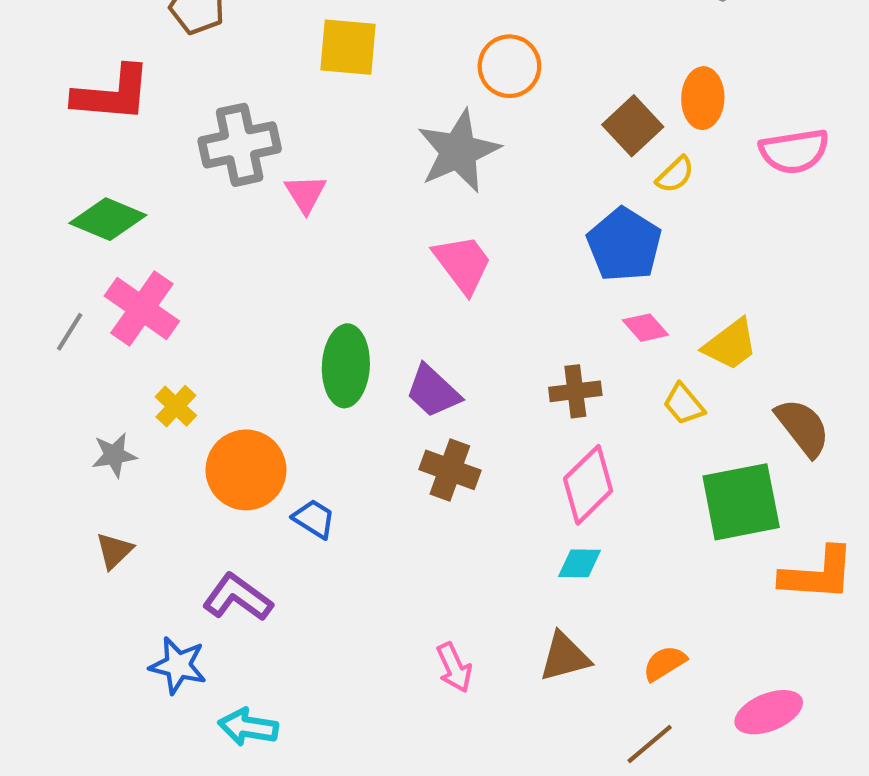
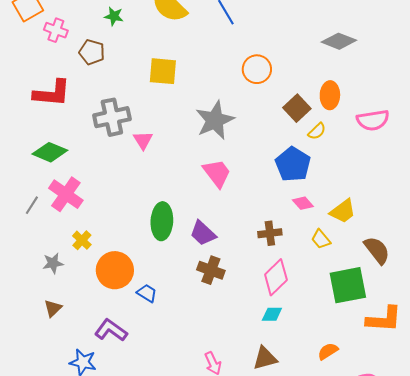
orange circle: (509, 66) -> (257, 69), moved
orange semicircle: (665, 663) -> (328, 351), moved

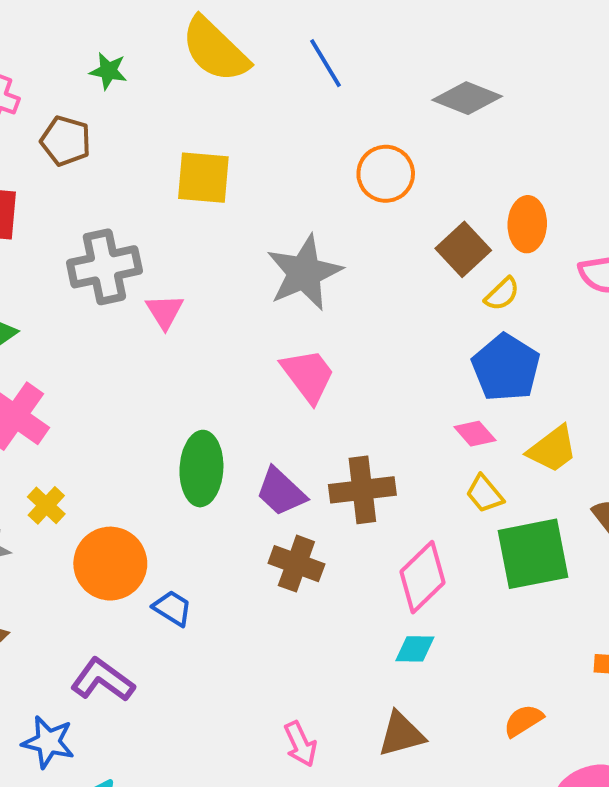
gray diamond: (339, 41) -> (467, 98), moved
blue pentagon: (293, 164) -> (506, 368), moved
brown cross: (270, 233) -> (362, 490), moved, size x1.4
yellow trapezoid: (321, 239) -> (485, 494), moved
green square: (348, 285) -> (533, 554), moved

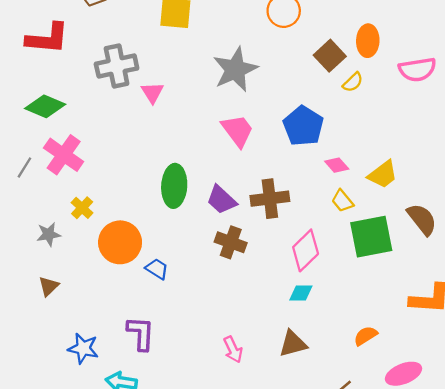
blue pentagon: (506, 368) -> (303, 126), moved
purple L-shape: (103, 680) -> (141, 333), moved, turned 57

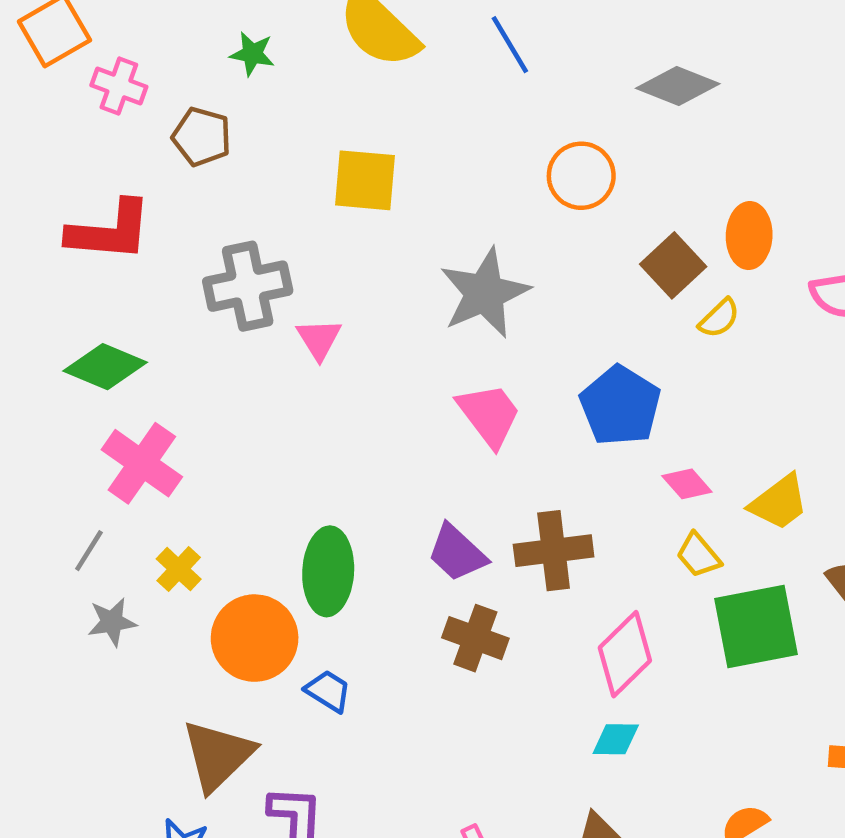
gray line: (24, 167) -> (89, 551), moved
green ellipse: (174, 186) -> (328, 571), moved
brown triangle: (49, 286) -> (218, 755), moved, size x1.8

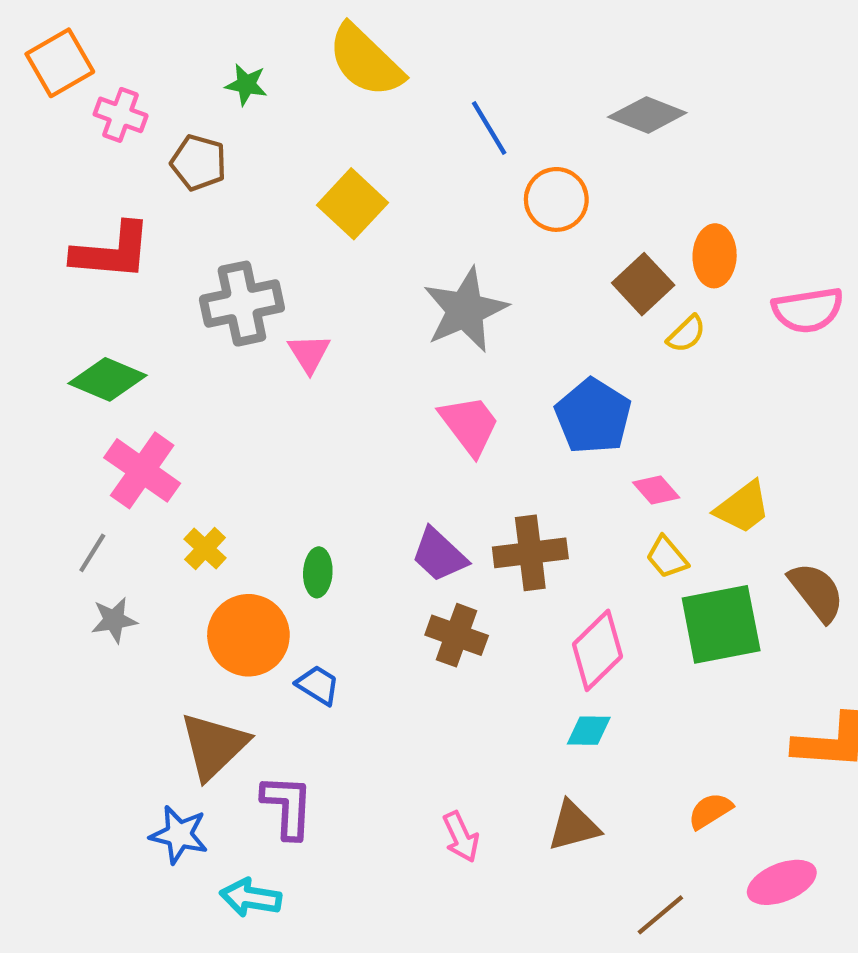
blue line: (510, 45) -> (489, 128), moved
yellow square: (365, 180) -> (352, 204), turned 38
yellow cross: (179, 569) -> (205, 548), moved
green ellipse: (328, 571) -> (318, 572), size x0.6

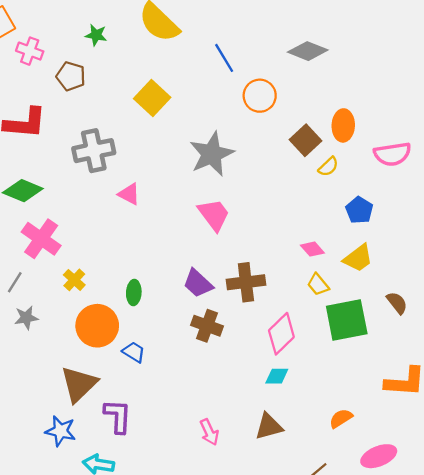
pink triangle: (309, 353) -> (129, 194), moved, turned -30
blue pentagon: (593, 416) -> (359, 210), moved, size x0.7
brown semicircle: (816, 592) -> (397, 303), size x0.7

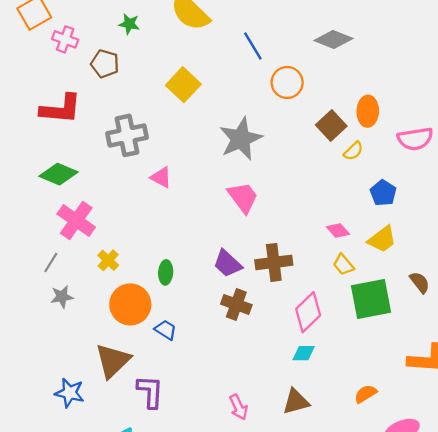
blue star: (61, 431) -> (70, 393), moved

